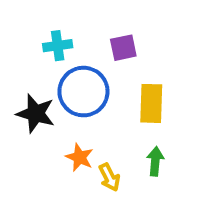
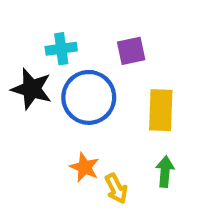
black star: (36, 113) -> (32, 89), moved

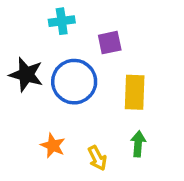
cyan cross: (61, 49) -> (62, 21), moved
orange star: (85, 167) -> (53, 146), moved

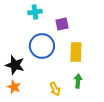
black star: (26, 75) -> (15, 65), moved
orange star: (53, 146) -> (14, 87), moved

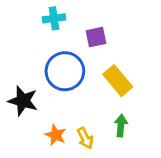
yellow rectangle: (76, 52) -> (118, 81), turned -42
orange star: (14, 87) -> (56, 135), moved

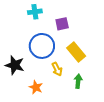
yellow arrow: (85, 138) -> (57, 69), moved

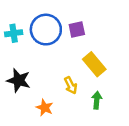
cyan cross: (35, 12) -> (14, 33), moved
blue circle: (42, 46) -> (46, 30), moved

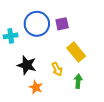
cyan cross: (14, 33) -> (11, 36), moved
black star: (19, 80) -> (27, 65), moved

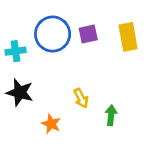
yellow rectangle: (76, 52) -> (128, 37), moved, turned 30
black star: (27, 65) -> (20, 92), moved

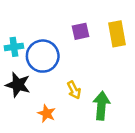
blue circle: (53, 34) -> (43, 56), moved
green arrow: (111, 115) -> (101, 106), size x1.5

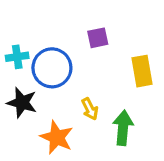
yellow rectangle: (117, 34) -> (142, 71), moved
orange star: (47, 113) -> (57, 137), size x1.5

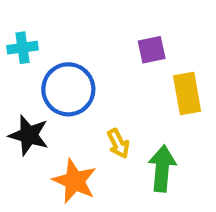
purple square: (98, 38) -> (152, 50), moved
cyan cross: (17, 57) -> (23, 48), moved

